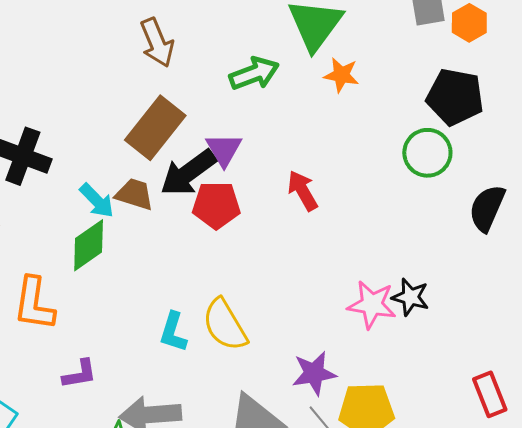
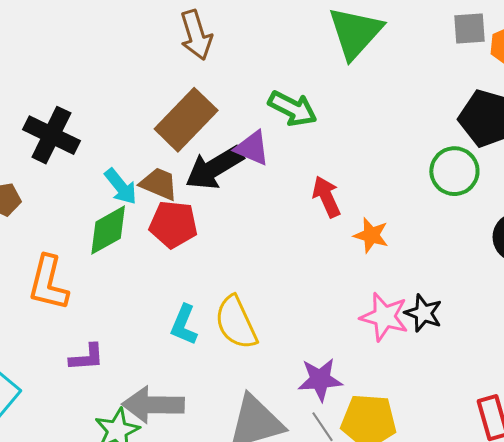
green arrow: (254, 73) -> (293, 108), moved, turned 42
orange star: (341, 75) -> (371, 235), moved
purple triangle: (224, 150) -> (252, 148), turned -42
red pentagon: (216, 205) -> (173, 224), moved

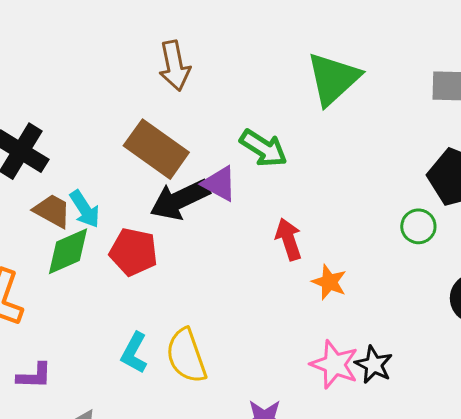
brown rectangle: (186, 120) -> (156, 149), turned 76
green circle: (454, 171) -> (418, 226), size x0.7
brown trapezoid: (159, 184) -> (52, 211), moved

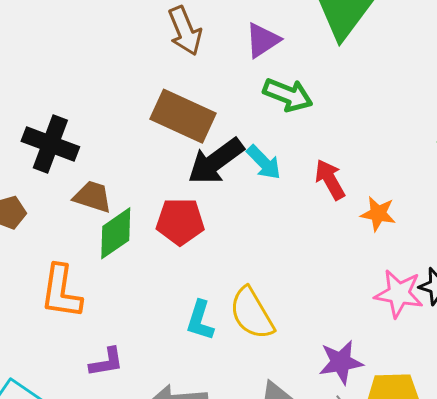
purple triangle: (219, 184) -> (263, 40), moved, turned -51
cyan arrow: (85, 209) -> (264, 162), moved

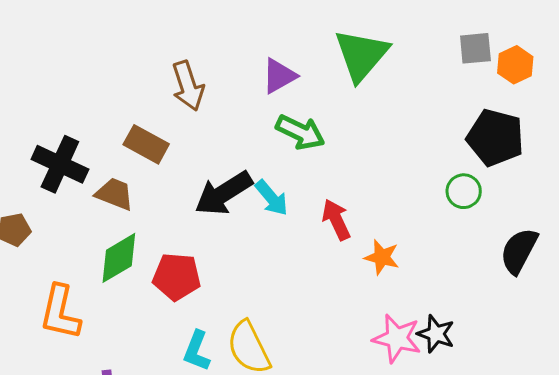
brown arrow: (185, 31) -> (188, 86), moved
brown rectangle: (183, 116) -> (146, 144), moved, size x0.7
brown trapezoid: (93, 197) -> (115, 194), moved
red pentagon: (180, 221) -> (177, 277), moved

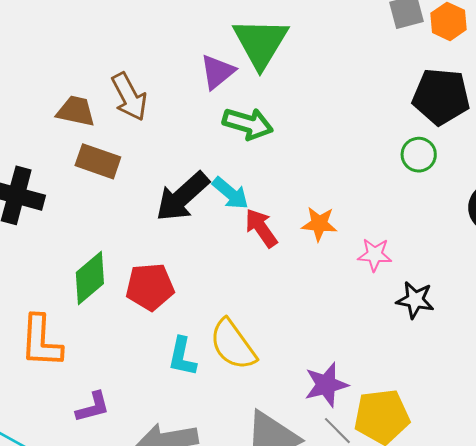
green triangle: (361, 55) -> (261, 43), moved
brown trapezoid: (115, 194) -> (76, 111), moved
red arrow: (336, 220) -> (261, 228), moved
orange star: (382, 257) -> (319, 224), moved
pink star: (397, 338) -> (375, 255), moved, size x0.7

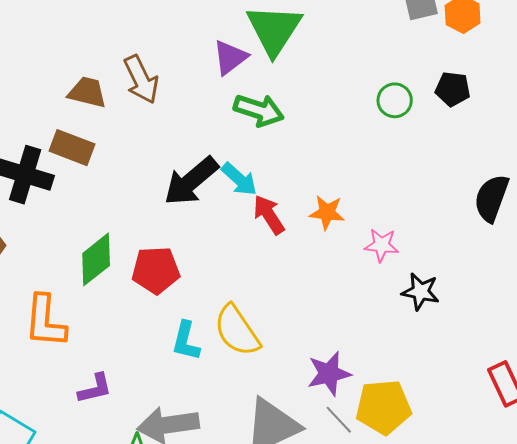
black pentagon: (441, 96) -> (453, 89), size x0.6
green circle: (419, 155) -> (395, 100), moved
brown rectangle: (98, 161) -> (72, 148), moved

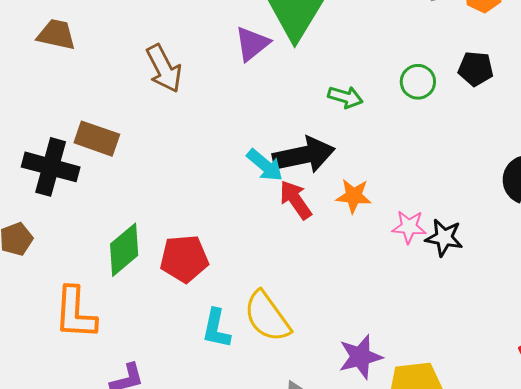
brown trapezoid: (87, 92) -> (56, 35), moved
green arrow: (259, 110) -> (345, 97), moved, size x0.7
black arrow: (191, 181) -> (304, 155), moved, turned -150
black star: (421, 292) -> (444, 238), moved

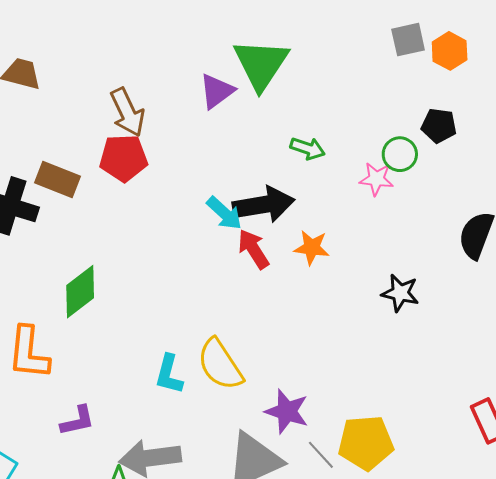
green circle: (418, 82) -> (400, 154), moved
pink star: (409, 227) -> (376, 179), moved
red pentagon: (184, 259) -> (124, 158), moved
purple star: (360, 357) -> (287, 411), moved, turned 30

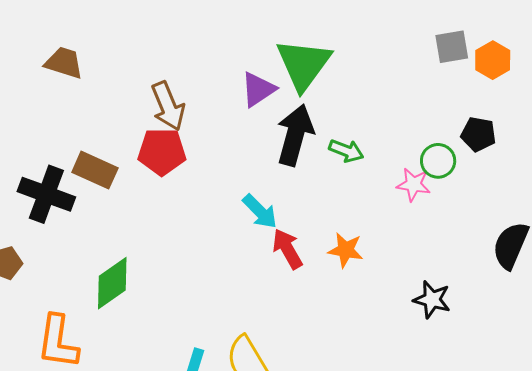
black arrow: (264, 205) -> (295, 135), moved, turned -68

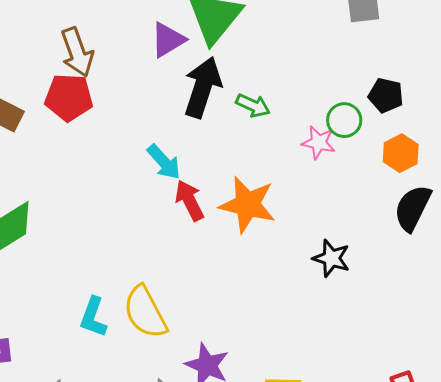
orange hexagon: (493, 60) -> (401, 153), moved
orange star: (346, 250) -> (248, 205), size x1.6

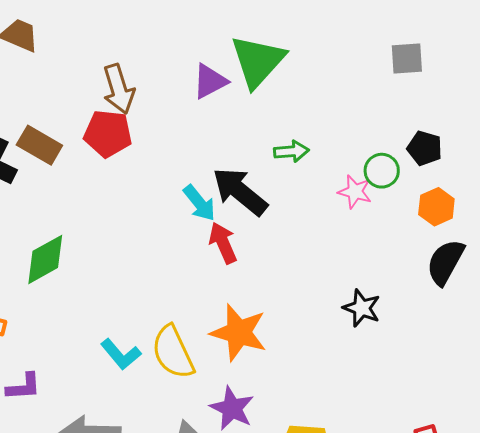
black arrow: (203, 87) -> (240, 191), moved, turned -72
green arrow: (253, 105) -> (291, 151), turned -32
orange star: (248, 205) -> (239, 333), moved
cyan L-shape: (93, 317) -> (121, 354), turned -63

